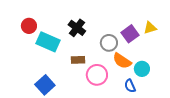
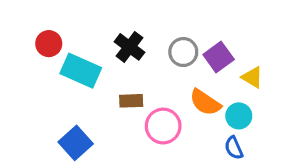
yellow triangle: (150, 28) -> (252, 77), moved, turned 48
gray circle: (109, 43) -> (183, 52), moved
blue semicircle: (130, 86) -> (234, 148), moved

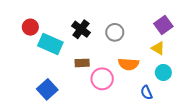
purple square: (219, 57) -> (163, 25), moved
orange semicircle: (205, 102) -> (129, 64), turned -30
cyan circle: (239, 116) -> (163, 72), moved

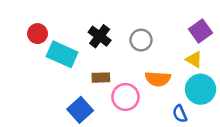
cyan circle: (163, 72) -> (200, 89), size x1.5
blue square: (47, 89) -> (80, 110), moved

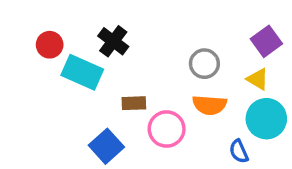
black cross: (100, 36) -> (113, 41), moved
gray circle: (141, 40) -> (204, 64), moved

